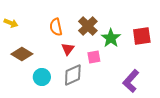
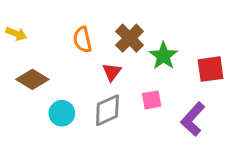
red square: (142, 36) -> (211, 69), moved
red triangle: (68, 49) -> (112, 72), moved
pink square: (94, 57) -> (152, 100), moved

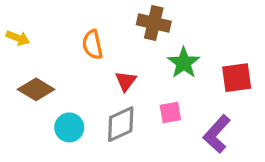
brown cross: (130, 38) -> (154, 23), moved, turned -32

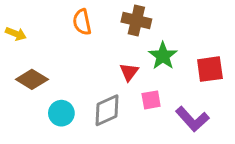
orange semicircle: (92, 45) -> (82, 22), moved
red triangle: (126, 81) -> (129, 72), moved
purple L-shape: (217, 134) -> (192, 119), turned -84

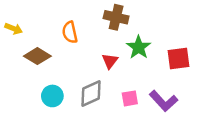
orange semicircle: (82, 22) -> (70, 32), moved
brown diamond: (32, 79) -> (37, 56), moved
pink square: (151, 100) -> (130, 98), moved

